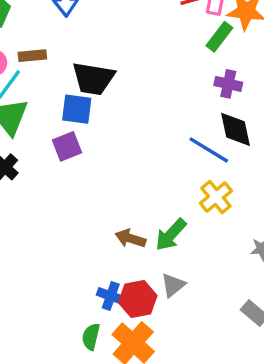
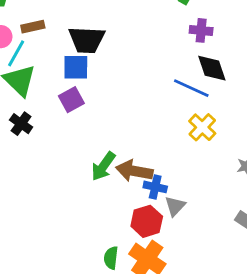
green arrow: (171, 235) -> (103, 166), moved
brown arrow: (130, 238) -> (134, 171), size x1.4
blue cross: (111, 296) -> (155, 187), moved

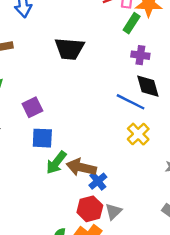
black trapezoid: (87, 40) -> (69, 49), moved
blue square: (76, 67) -> (42, 138), moved
blue cross: (155, 187) -> (98, 181), turned 36
gray triangle: (175, 206) -> (114, 211), moved

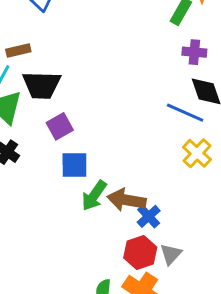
black trapezoid: (69, 49) -> (42, 85), moved

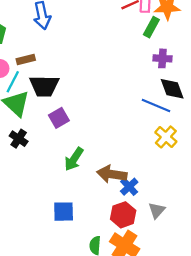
blue square: (74, 165) -> (64, 212), moved
green arrow: (94, 196) -> (74, 159), moved
gray triangle: (171, 254) -> (157, 210), moved

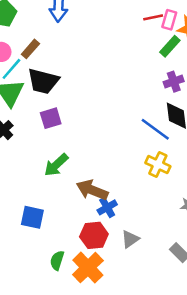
purple cross: (162, 58) -> (174, 82), turned -36
brown rectangle: (26, 60) -> (30, 49), turned -48
yellow cross: (166, 137) -> (158, 165), turned -30

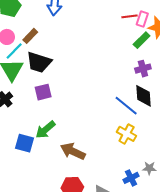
blue cross: (107, 207) -> (131, 178), moved
blue square: (32, 217) -> (25, 143), moved

